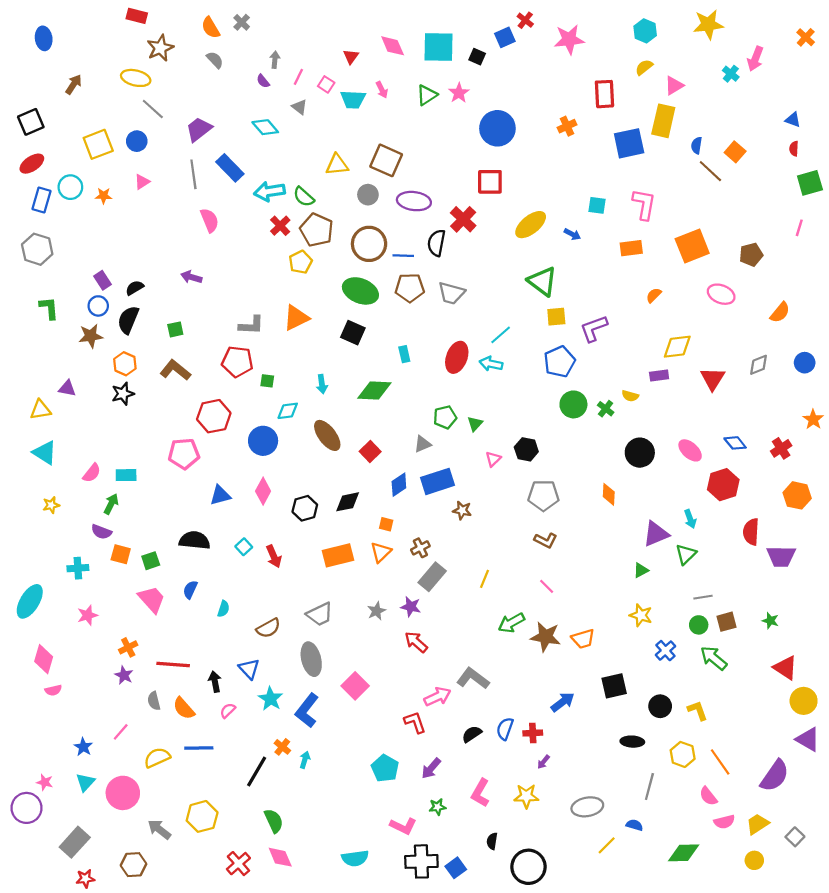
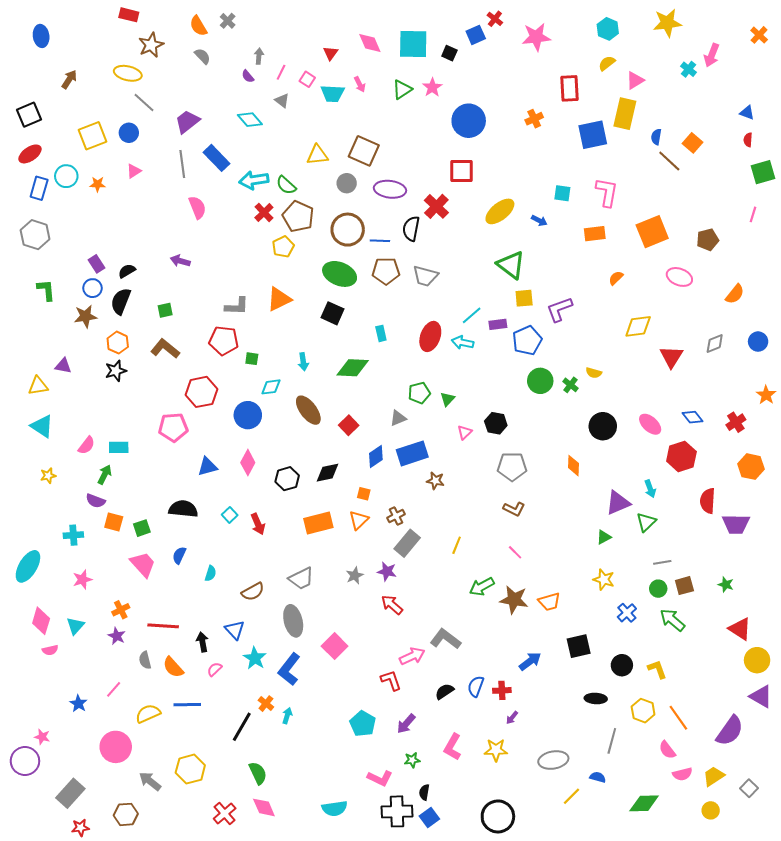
purple rectangle: (659, 376) -> (498, 324), moved
cyan triangle: (85, 782) -> (75, 626), moved
black semicircle: (492, 841) -> (424, 792), moved

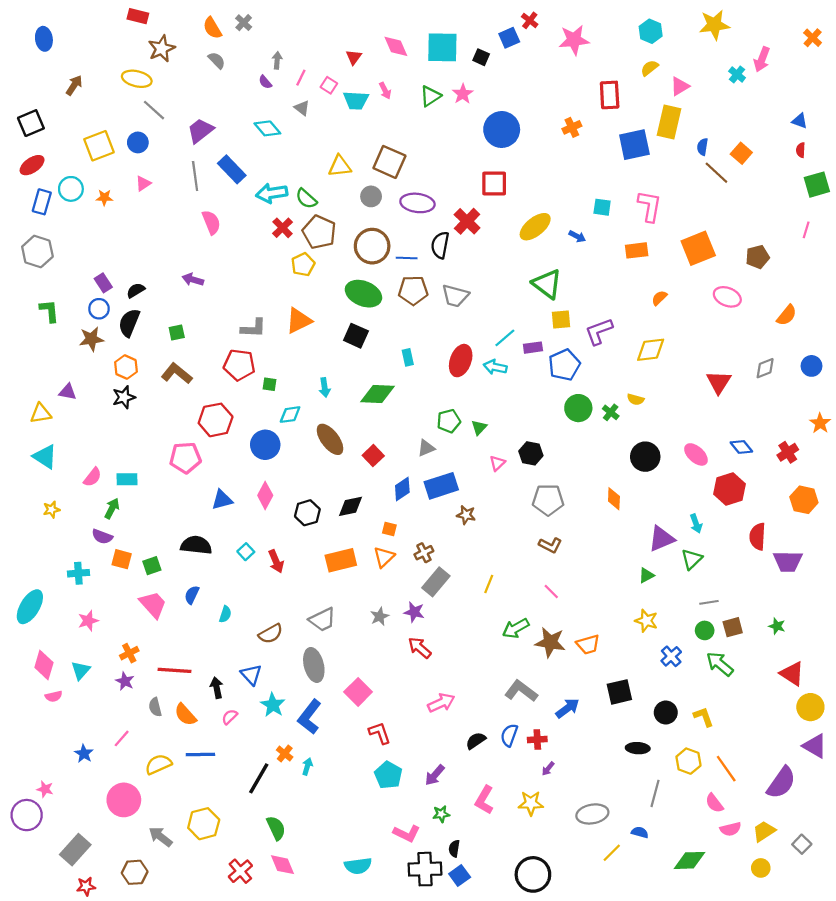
yellow diamond: (638, 326) -> (651, 350), moved
gray L-shape: (445, 639) -> (521, 691), moved
red L-shape: (391, 680) -> (380, 733), moved

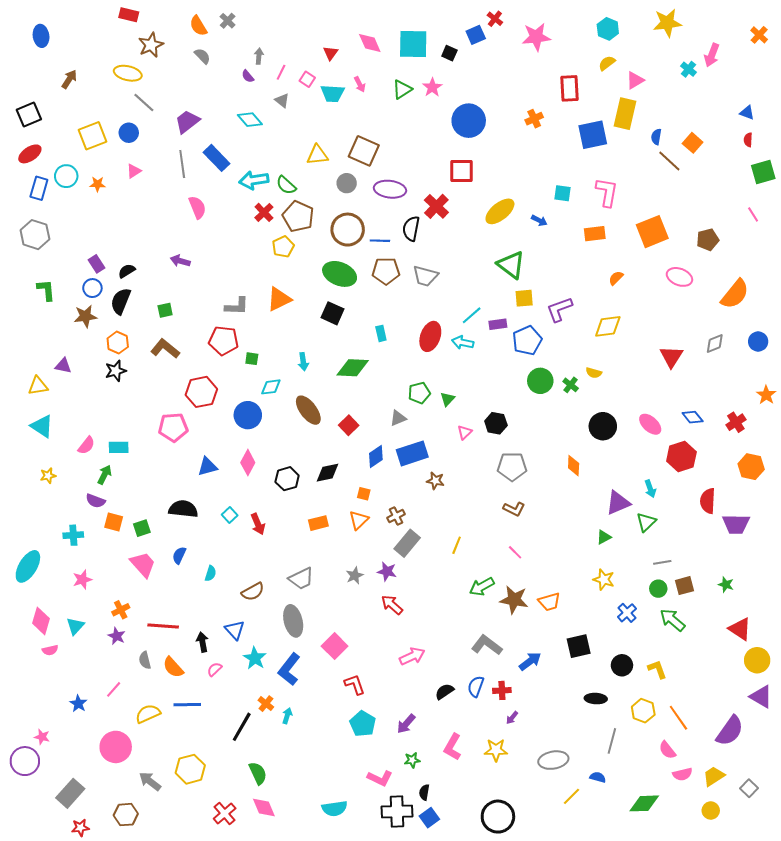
pink line: (806, 230) -> (753, 214), turned -49
orange semicircle: (787, 315) -> (735, 294), size x1.5
orange rectangle: (341, 560) -> (318, 523), size x0.7

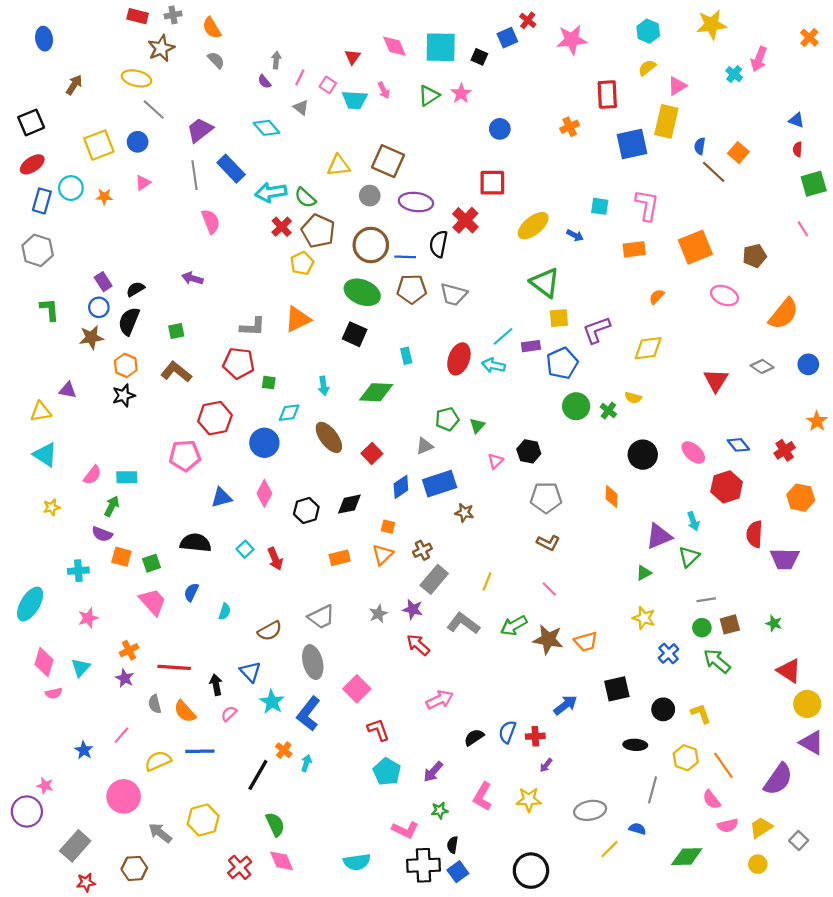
gray cross: (228, 21) -> (173, 15), moved, turned 35
blue circle: (469, 121) -> (500, 129), size x0.6
gray diamond: (715, 344) -> (762, 366), turned 55
gray L-shape: (487, 645) -> (463, 623), moved

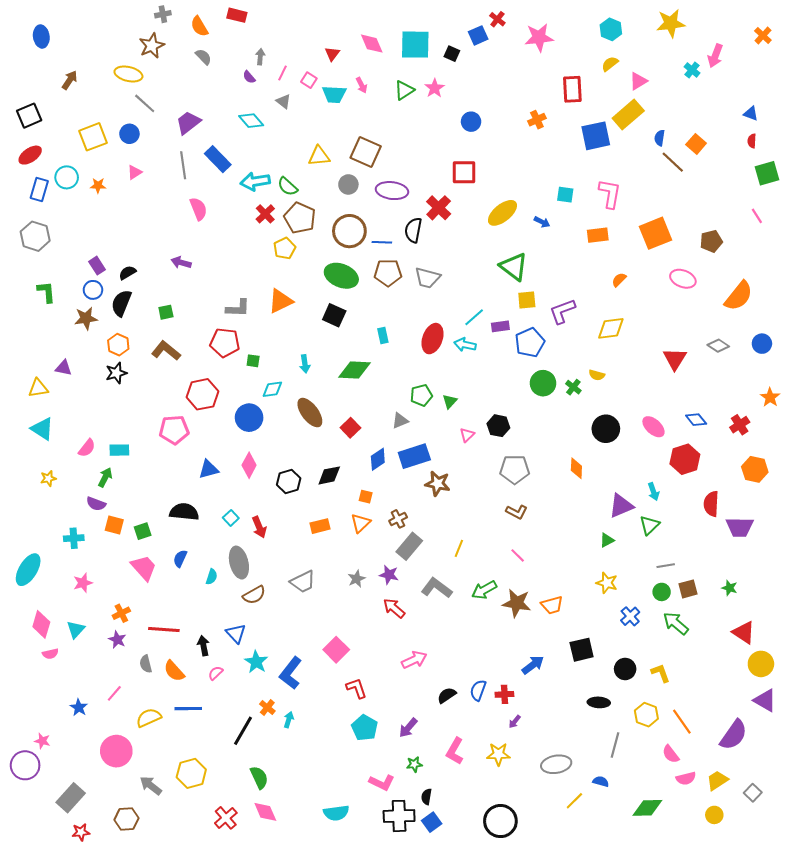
red rectangle: (138, 16) -> (237, 15), moved
yellow rectangle: (666, 121) -> (628, 115), turned 36
brown star: (464, 513) -> (438, 483), size x1.4
gray ellipse: (313, 662) -> (239, 563), moved

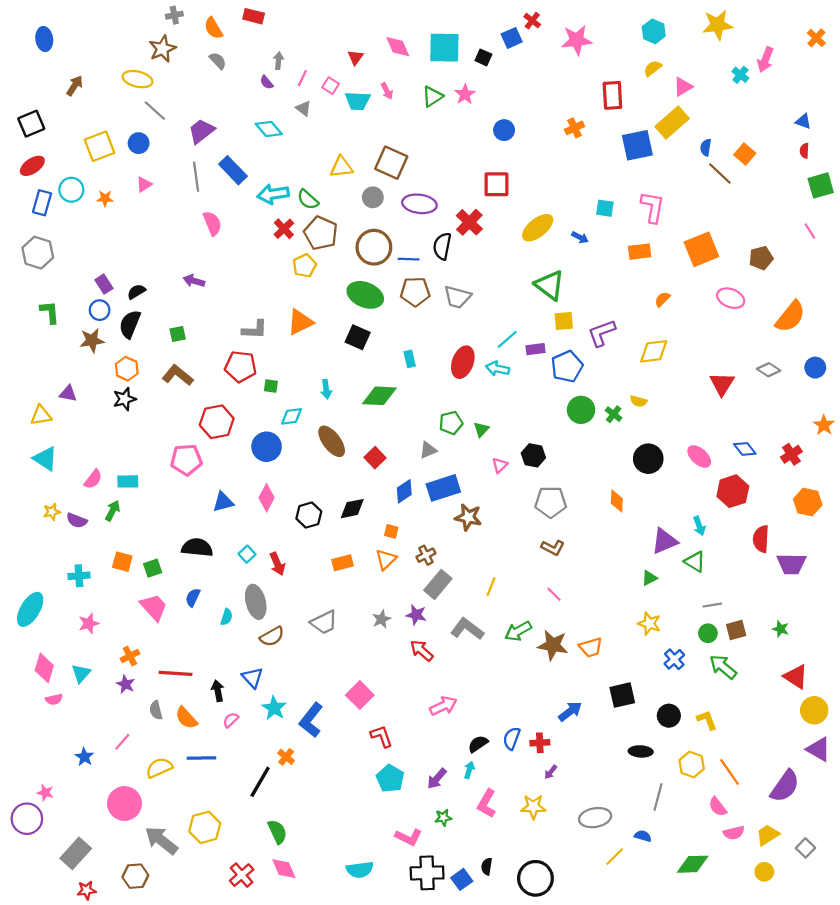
purple semicircle: (96, 504) -> (77, 520), moved
green triangle: (649, 525) -> (695, 562), turned -45
cyan arrow: (289, 720) -> (469, 770), moved
gray arrow: (151, 786) -> (161, 840), size x1.4
black semicircle: (426, 797) -> (487, 866), moved

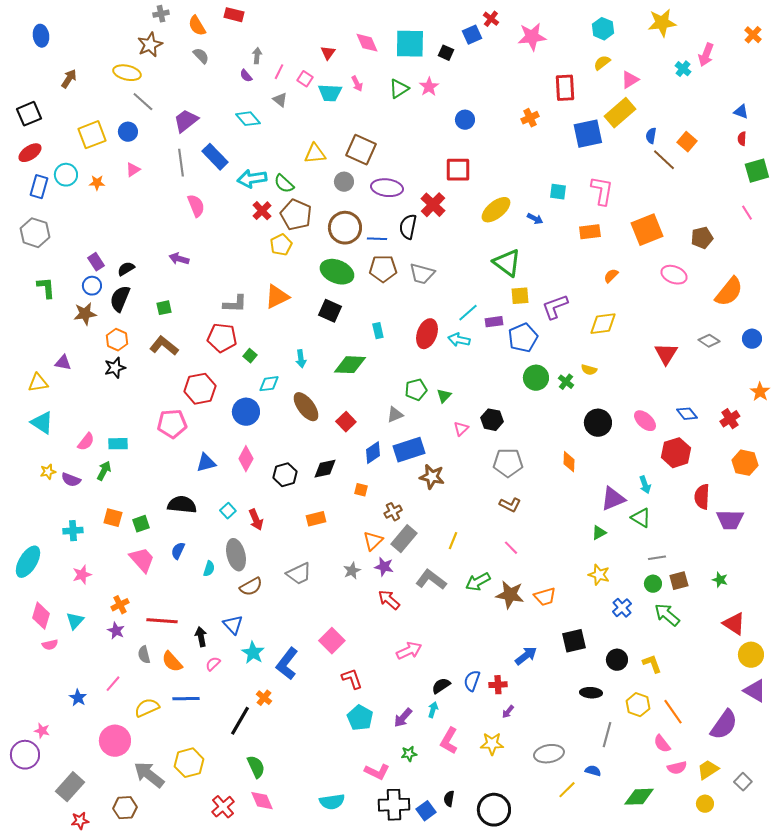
green square: (271, 386) -> (250, 356), turned 32
orange triangle: (386, 560) -> (373, 541), moved

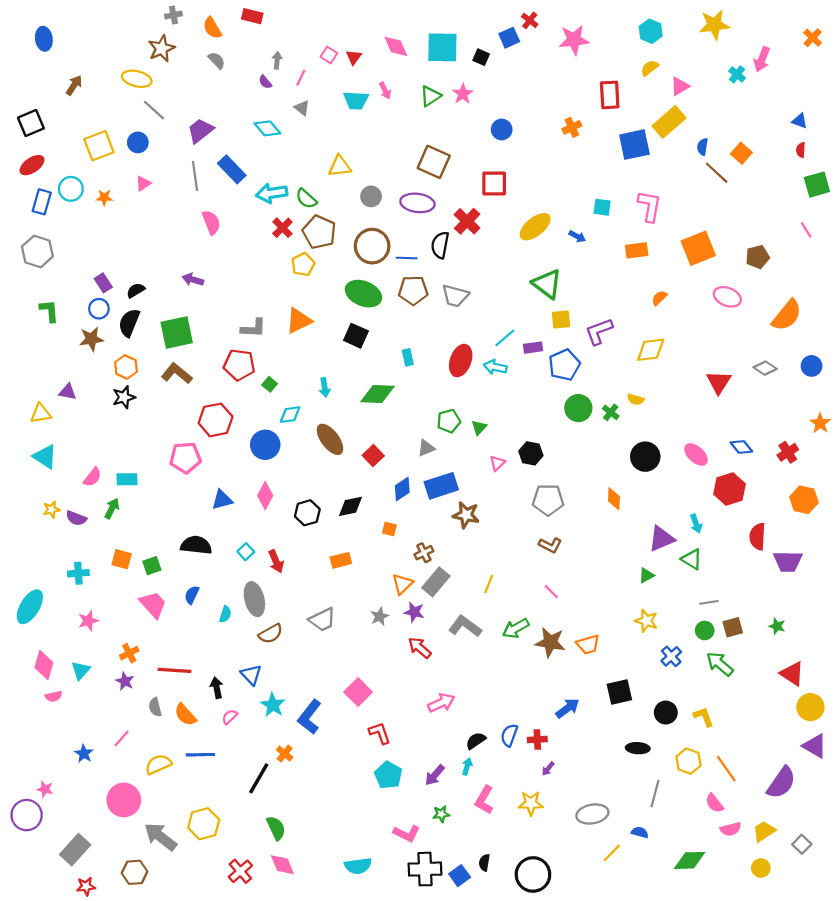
pink square: (305, 79) -> (329, 55), moved
brown square: (361, 150) -> (434, 162), moved
green square: (164, 308) -> (177, 332), size x2.0

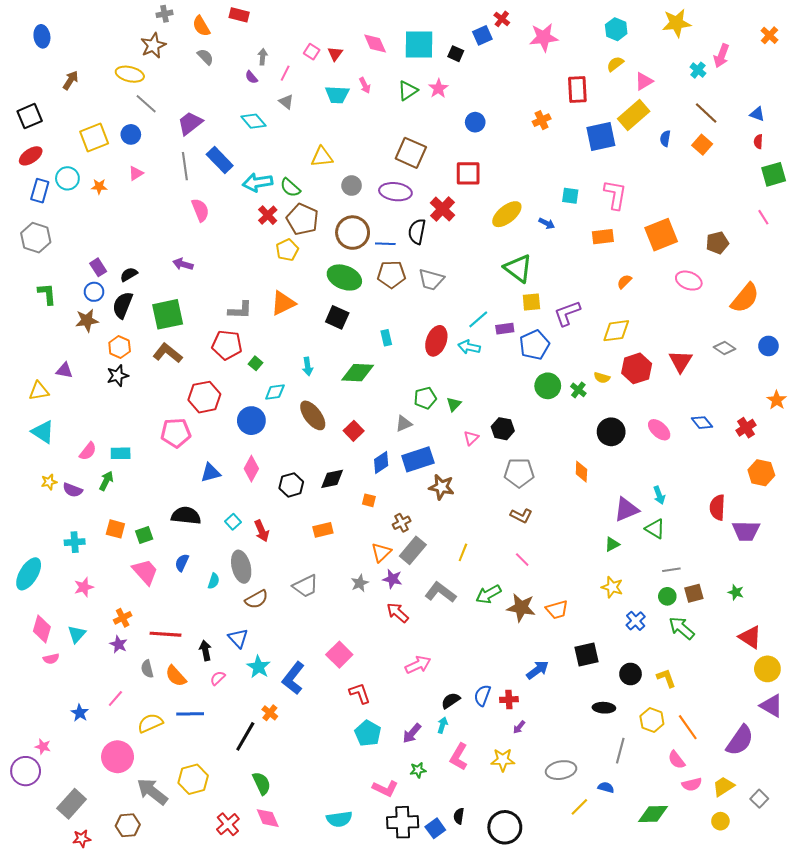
brown line: (717, 173) -> (706, 113), moved
red hexagon: (729, 489) -> (637, 368), moved

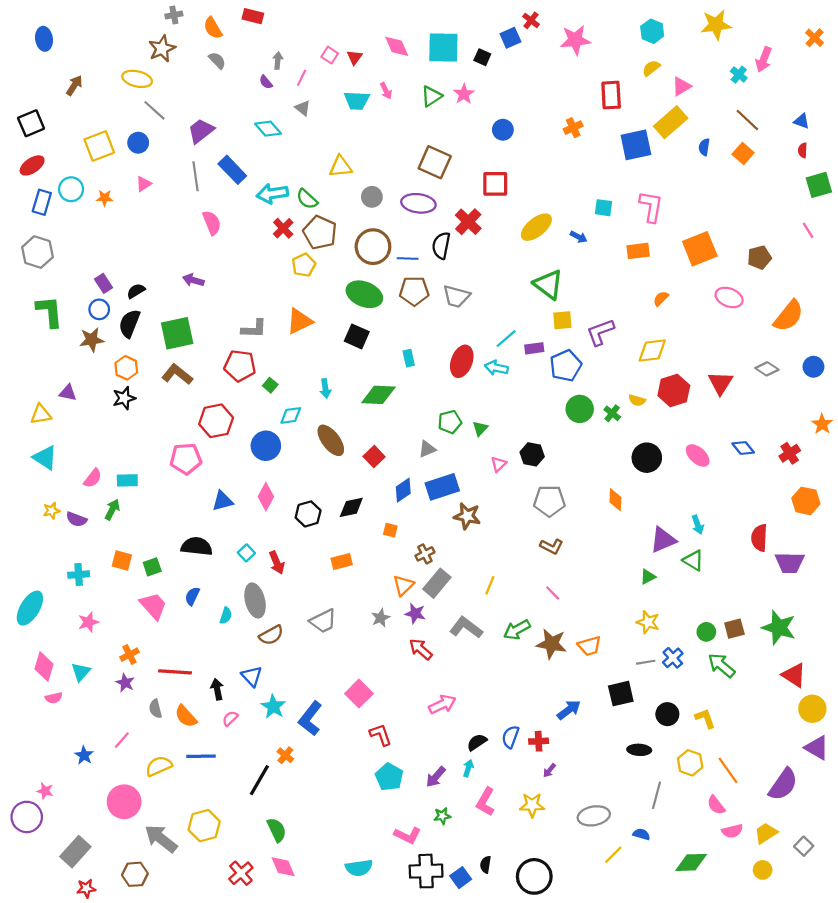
green L-shape: (47, 294) -> (49, 312), size x1.4
gray line: (671, 570) -> (646, 662), moved
green star: (736, 592) -> (779, 628), size x2.0

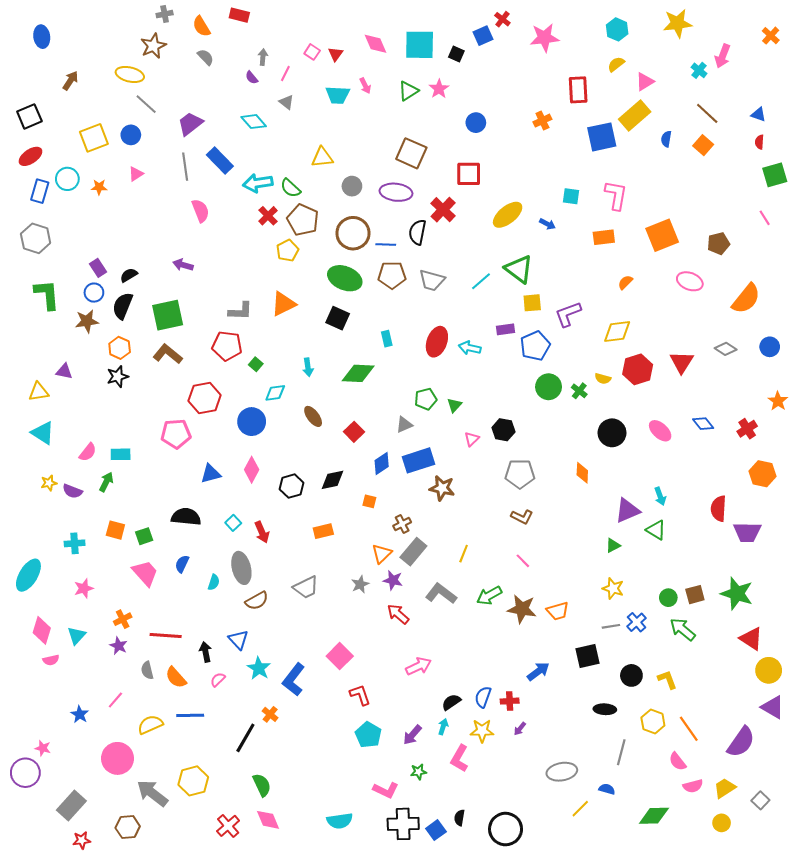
cyan line: (506, 339) -> (481, 281), moved
brown ellipse: (331, 440) -> (313, 416), size x0.7
yellow star: (532, 805) -> (482, 731), moved

